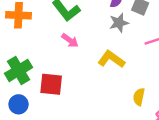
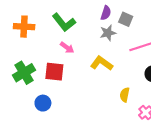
red square: (51, 84) -> (54, 72), moved
blue circle: (19, 104) -> (43, 103), moved

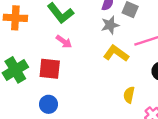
yellow L-shape: (102, 63) -> (116, 53), moved
blue circle: (43, 103) -> (49, 104), moved

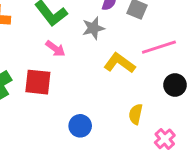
gray star: (110, 25) -> (93, 28), moved
blue circle: (49, 104) -> (80, 126), moved

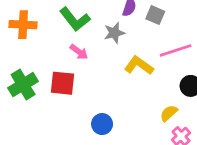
yellow semicircle: (136, 114) -> (169, 113), moved, turned 36

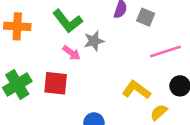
gray star: (114, 33) -> (94, 41), moved
yellow L-shape: (139, 65) -> (136, 90), moved

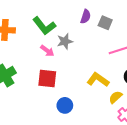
red square: (56, 83) -> (47, 79), moved

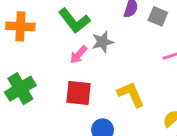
pink arrow: (47, 51) -> (78, 55), turned 96
yellow L-shape: (98, 80) -> (131, 94), moved, turned 30

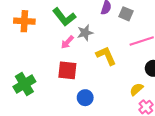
green cross: (20, 89) -> (24, 84), moved
yellow L-shape: (131, 94) -> (106, 56), moved

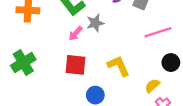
yellow L-shape: (106, 56) -> (119, 66), moved
green cross: (24, 84) -> (23, 63), moved

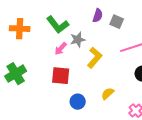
yellow L-shape: (119, 66) -> (95, 58), moved, turned 65
yellow semicircle: (152, 86) -> (108, 94), moved

